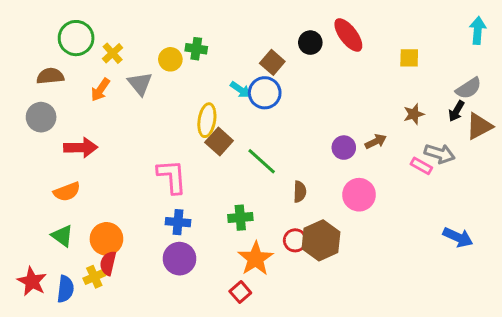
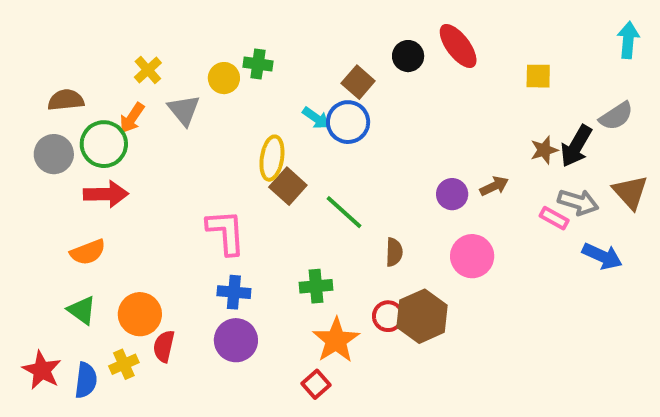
green circle: (76, 38) -> (104, 144), moved
black arrow: (456, 111) -> (576, 146), moved, size x1.5
brown triangle: (479, 126) -> (630, 192), moved, turned -44
blue arrow: (458, 237) -> (602, 256), moved
red semicircle: (108, 263) -> (164, 346), moved

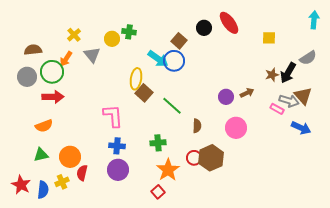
cyan arrow: (316, 118) -> (158, 59), size x1.5
brown triangle: (630, 192) -> (303, 96), moved
green triangle: (82, 310) -> (41, 155), turned -49

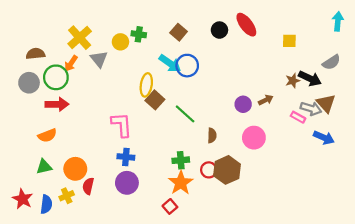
yellow cross: (74, 35) -> (80, 38), size x1.6
brown square: (179, 41) -> (179, 32), moved
black arrow: (288, 73) -> (310, 78), turned -95
green cross: (158, 143) -> (181, 160), moved

